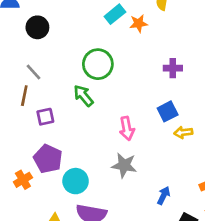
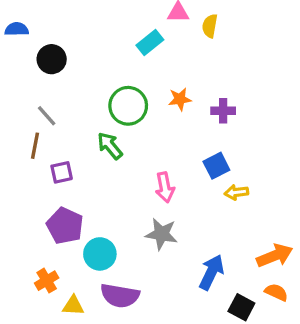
orange star: (139, 23) -> (180, 99), moved
orange cross: (23, 180) -> (47, 281), moved
blue arrow: (164, 196) -> (211, 272), size x1.5

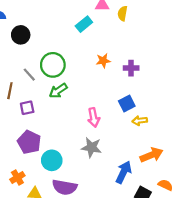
green circle: (128, 106) -> (53, 65), moved
gray line: (47, 116) -> (29, 75), moved
green arrow: (110, 146) -> (58, 91), turned -84
orange arrow: (275, 256) -> (151, 155), moved

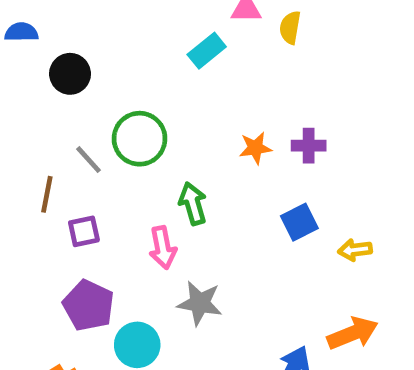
orange star: (103, 61) -> (255, 148), moved
green arrow: (58, 91) -> (193, 204), moved, turned 108
pink arrow: (94, 117) -> (163, 248), moved
yellow arrow: (140, 121) -> (355, 250), moved
gray star: (91, 147) -> (200, 303), moved

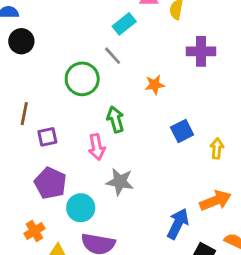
black circle: (70, 74) -> (21, 41), moved
purple cross: (309, 146) -> (201, 51), moved, size x1.4
gray line: (89, 160) -> (113, 56), moved
yellow arrow: (355, 250) -> (217, 148), turned 102

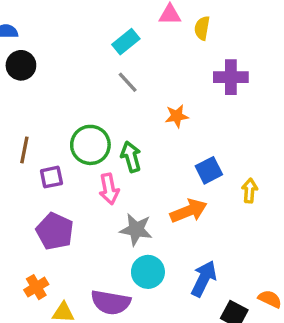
cyan rectangle: (124, 24) -> (126, 42), moved
green circle: (82, 79) -> (90, 145), moved
orange arrow: (215, 201) -> (189, 211), moved
cyan circle: (81, 208) -> (148, 272), moved

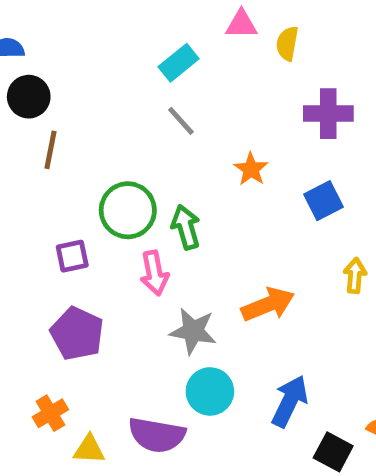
orange star: (177, 116) -> (251, 169), turned -30
brown line: (24, 150) -> (50, 150), moved
blue square: (209, 170) -> (324, 201), moved

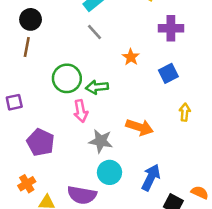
black circle: (29, 97) -> (31, 19), moved
green arrow: (186, 227) -> (97, 87), turned -80
purple square: (72, 256) -> (14, 102), moved
orange arrow: (268, 304) -> (140, 127), turned 40

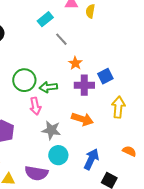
purple cross: (171, 28) -> (84, 85), moved
gray line: (94, 32) -> (61, 39), moved
yellow arrow: (185, 112) -> (118, 107), size x1.5
orange semicircle: (200, 192) -> (129, 151), moved

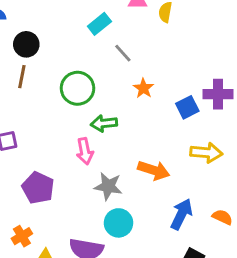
green circle: (24, 80) -> (78, 88), moved
purple cross: (84, 85) -> (218, 94), moved
yellow arrow: (118, 107) -> (206, 153), turned 90
blue arrow: (91, 159) -> (181, 214), moved

